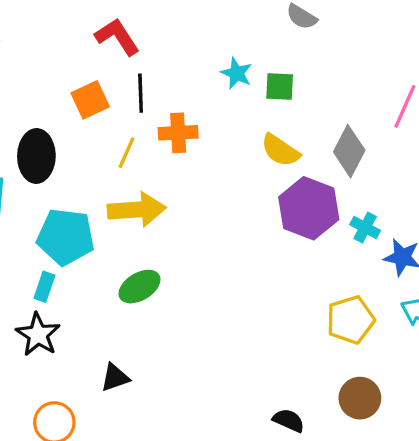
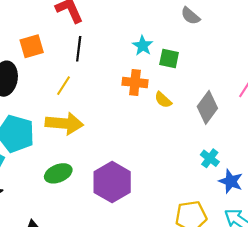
orange square: (90, 100) -> (32, 46), moved
orange cross: (178, 133) -> (135, 82), moved
yellow semicircle: (280, 150) -> (163, 100), size x0.7
purple hexagon: (309, 208) -> (112, 182), moved

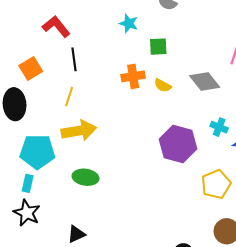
cyan star: (143, 46) -> (129, 23), moved
gray diamond: (207, 107) -> (205, 82), turned -60
green ellipse: (58, 173) -> (86, 177), turned 45
purple hexagon: (112, 182) -> (178, 144), moved

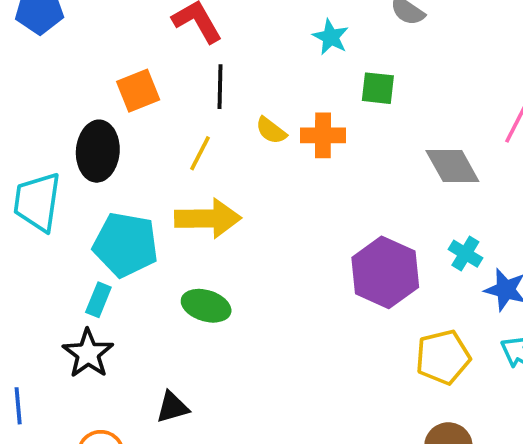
yellow semicircle: (163, 85) -> (271, 131), moved

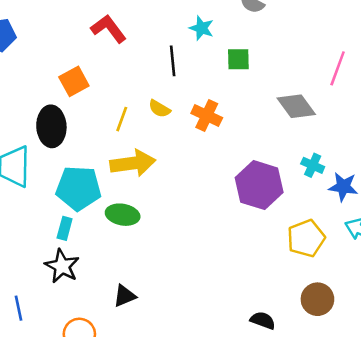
black line: (220, 87) -> (173, 61), moved
yellow semicircle: (271, 131) -> (159, 109), moved
orange cross: (323, 135) -> (207, 115), moved, turned 32
green ellipse: (206, 306) -> (123, 215), moved

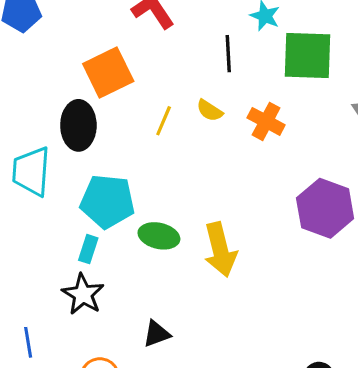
green square: (238, 59) -> (308, 56), size x1.8
orange square: (74, 81) -> (108, 73), size x1.4
yellow arrow: (133, 163) -> (220, 250), moved, turned 81

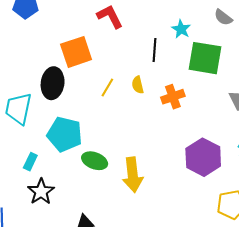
yellow semicircle: (210, 111) -> (138, 85), turned 36
orange cross: (266, 121) -> (173, 97), turned 35
cyan rectangle: (88, 249) -> (30, 162), moved

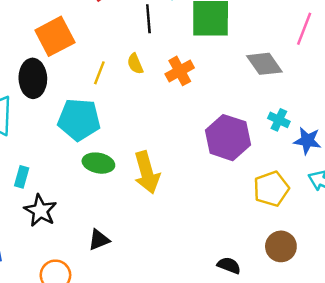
cyan pentagon: (65, 134) -> (79, 120), moved

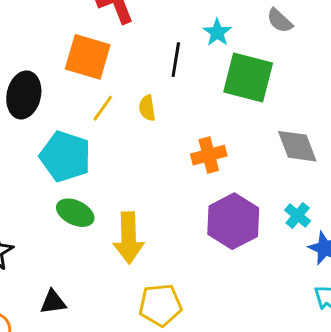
orange square: (55, 36) -> (88, 57), moved, turned 30
orange cross: (180, 71) -> (209, 155), moved
yellow pentagon: (271, 189) -> (160, 305), moved

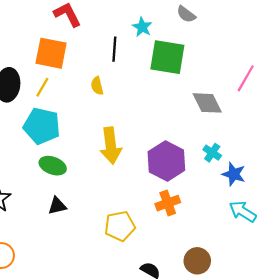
yellow line: (103, 108) -> (42, 87), moved
orange cross: (209, 155) -> (168, 203), moved
yellow arrow: (129, 238) -> (111, 146), moved
black triangle: (53, 302) -> (57, 206), moved

